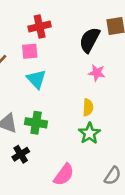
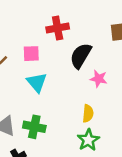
red cross: (40, 27) -> (58, 28), moved
black semicircle: (90, 40) -> (81, 56), moved

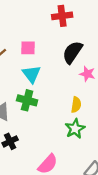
red cross: (58, 28) -> (62, 16), moved
green cross: (34, 127) -> (27, 100), moved

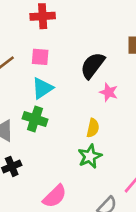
red cross: (62, 16) -> (43, 16), moved
cyan triangle: (31, 74) -> (42, 88), turned 30

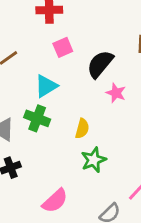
pink square: (40, 57) -> (63, 47), moved, turned -30
yellow semicircle: (93, 128) -> (82, 129), moved

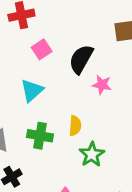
green cross: (37, 118) -> (40, 136), moved

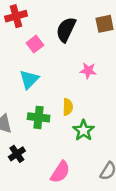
black semicircle: (81, 59) -> (66, 30), moved

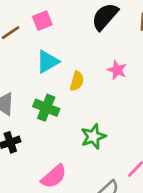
pink square: (35, 44) -> (42, 21), moved
yellow semicircle: (68, 107) -> (77, 81), moved

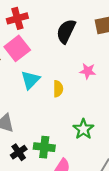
pink square: (42, 21) -> (17, 48), size x1.5
green cross: (46, 108) -> (44, 147), moved

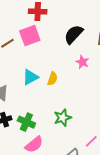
pink star: (88, 71) -> (82, 62), moved
cyan triangle: (30, 80) -> (30, 77), moved

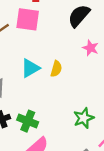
pink square: (30, 36) -> (28, 19), turned 30
green star: (63, 118) -> (84, 118), moved

